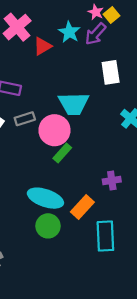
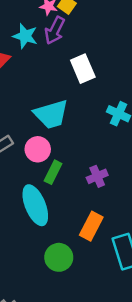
pink circle: (54, 130) -> (38, 149), size x0.7
purple cross: (112, 180) -> (97, 176), moved
cyan ellipse: (45, 198) -> (35, 205), moved, turned 64

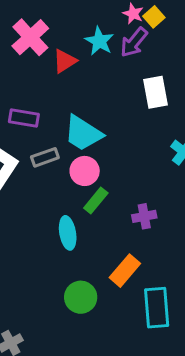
cyan trapezoid: (51, 114) -> (83, 133), moved, turned 36
cyan ellipse: (35, 205) -> (68, 233), size x0.7

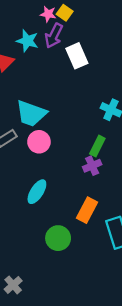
white rectangle: (156, 92) -> (77, 56), moved
green rectangle: (96, 200) -> (97, 146), moved
cyan ellipse: (68, 233) -> (37, 192), turned 55

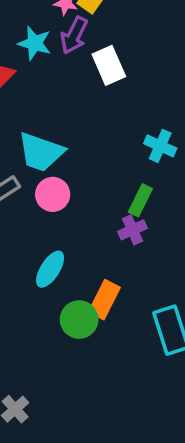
orange rectangle: (87, 210) -> (104, 300), moved
green circle: (58, 238) -> (79, 320), moved

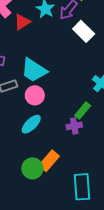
white rectangle: (109, 65) -> (84, 31), turned -35
cyan ellipse: (50, 269) -> (31, 124), moved

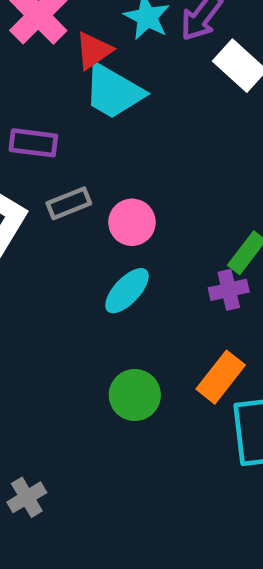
cyan trapezoid: (34, 70) -> (113, 92), moved
orange rectangle: (49, 161) -> (221, 377), moved

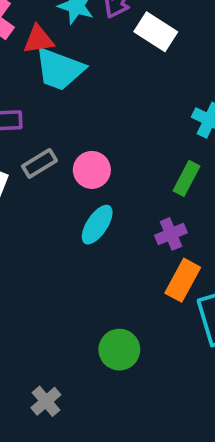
red triangle: (94, 51) -> (38, 39), turned 36
purple cross: (229, 290) -> (171, 234), moved
green circle: (135, 395) -> (119, 350), moved

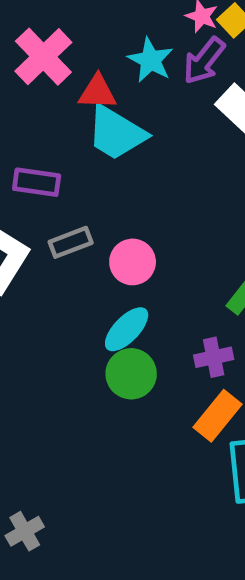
green circle: (119, 350) -> (131, 374), moved

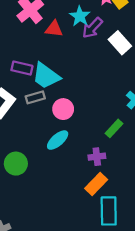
purple arrow: (204, 61) -> (92, 28), moved
cyan trapezoid: (116, 133) -> (46, 76), moved
green circle: (131, 374) -> (16, 164), moved

